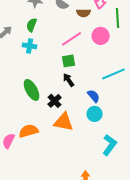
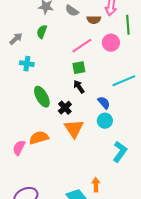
cyan cross: (30, 46) -> (27, 64), moved
orange triangle: (64, 122) -> (74, 129), turned 45

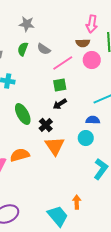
gray semicircle: (72, 11) -> (44, 49), moved
brown semicircle: (94, 20) -> (83, 43), moved
black arrow: (79, 87) -> (60, 104), turned -88
blue semicircle: (104, 103) -> (93, 120), moved, turned -48

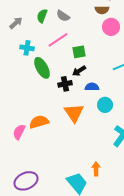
pink line: (63, 63) -> (58, 40), moved
green ellipse: (23, 114) -> (42, 68), moved
blue semicircle: (93, 120) -> (92, 87), moved
black cross: (46, 125) -> (65, 84), moved, turned 32

